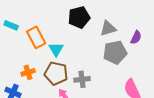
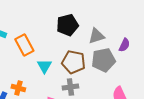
cyan triangle: (56, 49) -> (44, 66), moved
orange cross: (28, 72) -> (18, 88), moved, turned 32
brown pentagon: (56, 73) -> (73, 62), moved

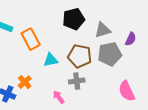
cyan triangle: (44, 66) -> (51, 60), turned 49
orange cross: (18, 88) -> (25, 82), turned 32

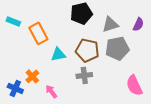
purple semicircle: (131, 39) -> (138, 24), moved
pink arrow: (59, 97) -> (51, 91), moved

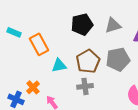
gray triangle: (110, 24) -> (113, 25), moved
brown pentagon: (87, 50) -> (88, 61), turned 30

